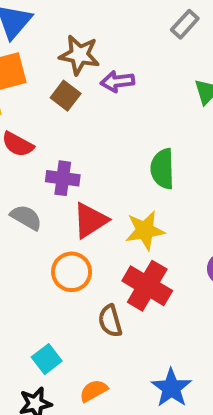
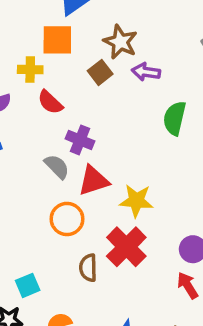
green semicircle: (162, 169) -> (175, 118), moved
gray semicircle: (26, 217) -> (57, 167), moved

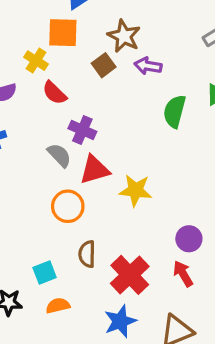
yellow cross: (30, 70) -> (36, 61), turned 30
red cross: (126, 247) -> (130, 275), moved
cyan square: (28, 285) -> (45, 273), moved

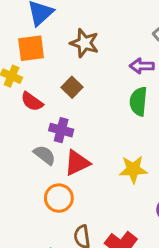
brown square: (104, 65) -> (72, 87), moved
purple arrow: (148, 66) -> (142, 66), moved
yellow star: (136, 190) -> (133, 169), moved

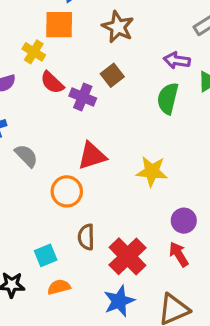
brown square: (72, 87) -> (112, 75), moved
purple cross: (61, 130) -> (83, 97), moved
gray semicircle: (45, 155) -> (26, 156), moved

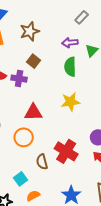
brown star: (118, 27) -> (30, 31), turned -30
red triangle: (92, 156) -> (33, 112), turned 30
yellow star: (152, 171) -> (70, 102), moved
red cross: (128, 256) -> (66, 151), moved

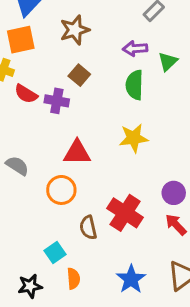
orange semicircle: (33, 196) -> (73, 279), turned 112

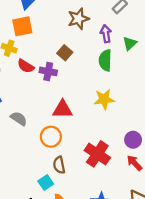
brown star: (75, 30) -> (78, 19), moved
purple arrow: (135, 49) -> (106, 34), turned 84
brown semicircle: (88, 228) -> (59, 165), moved

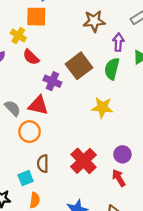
brown square: (65, 53) -> (79, 66), moved, size x1.6
purple cross: (48, 71) -> (52, 81), moved
red triangle: (63, 109) -> (38, 105), moved
orange circle: (51, 137) -> (30, 132), moved

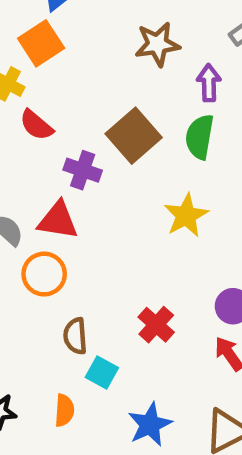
orange square: (36, 17) -> (41, 43), turned -30
yellow star: (102, 107) -> (186, 215), turned -30
red cross: (84, 161) -> (156, 325), size x0.7
cyan square: (26, 178) -> (102, 373), moved, turned -35

